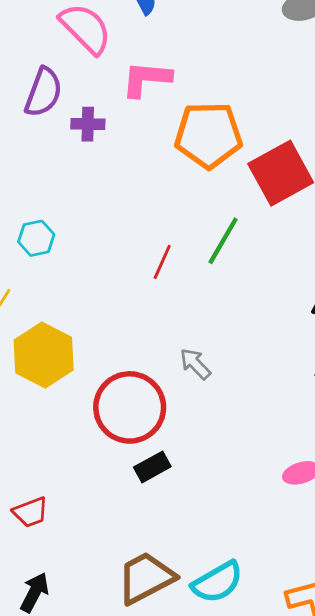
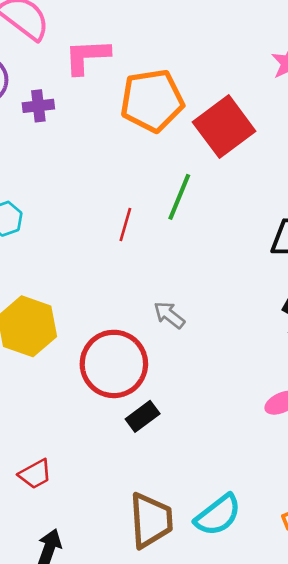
brown trapezoid: (146, 578) -> (151, 520), turned 122

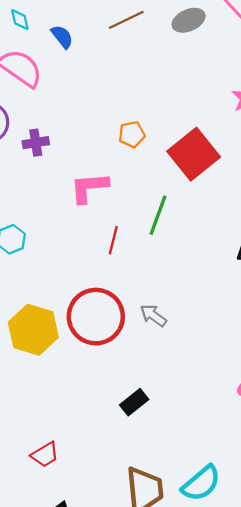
pink L-shape: (87, 56) -> (89, 187), moved
orange pentagon: (152, 101) -> (132, 134), size x0.5
red circle: (114, 364) -> (96, 317), moved

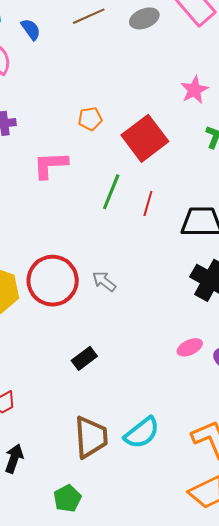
red line: (113, 240) -> (148, 203), moved

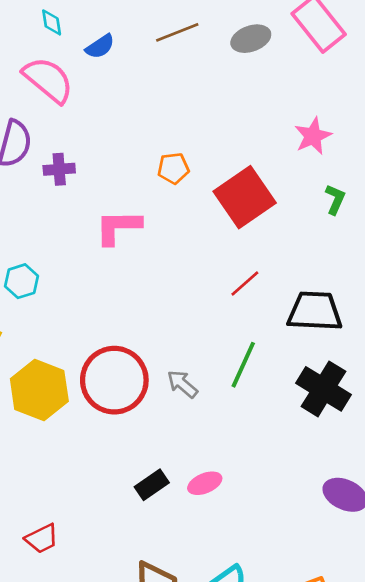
blue semicircle: (31, 29) -> (100, 47), turned 90
green line: (111, 192) -> (243, 365), moved
red line: (148, 203) -> (245, 284), turned 30
pink ellipse: (190, 347) -> (205, 483), moved

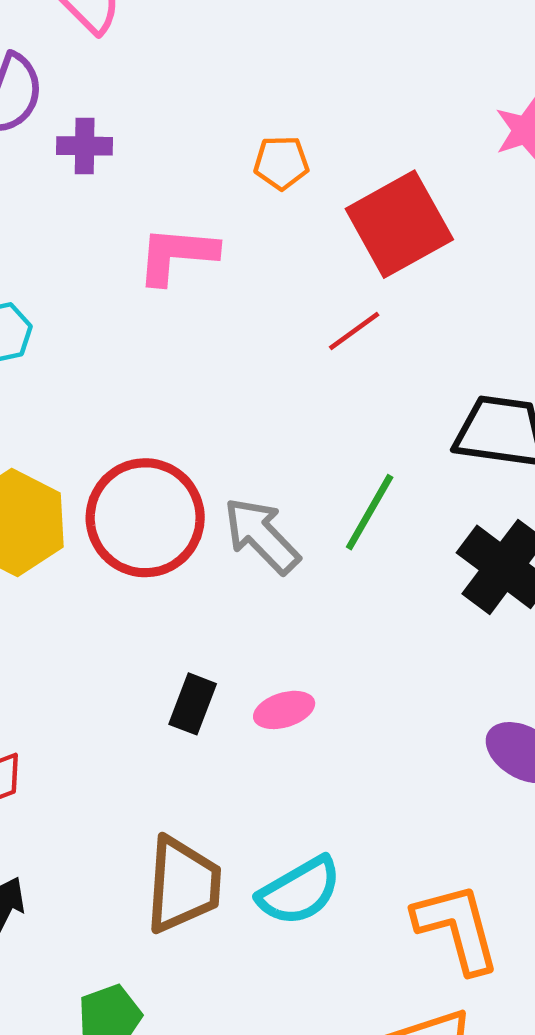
red line: (245, 284) -> (354, 331), moved
gray arrow: (182, 384) -> (262, 536), size x1.5
black rectangle: (152, 485) -> (193, 704), turned -40

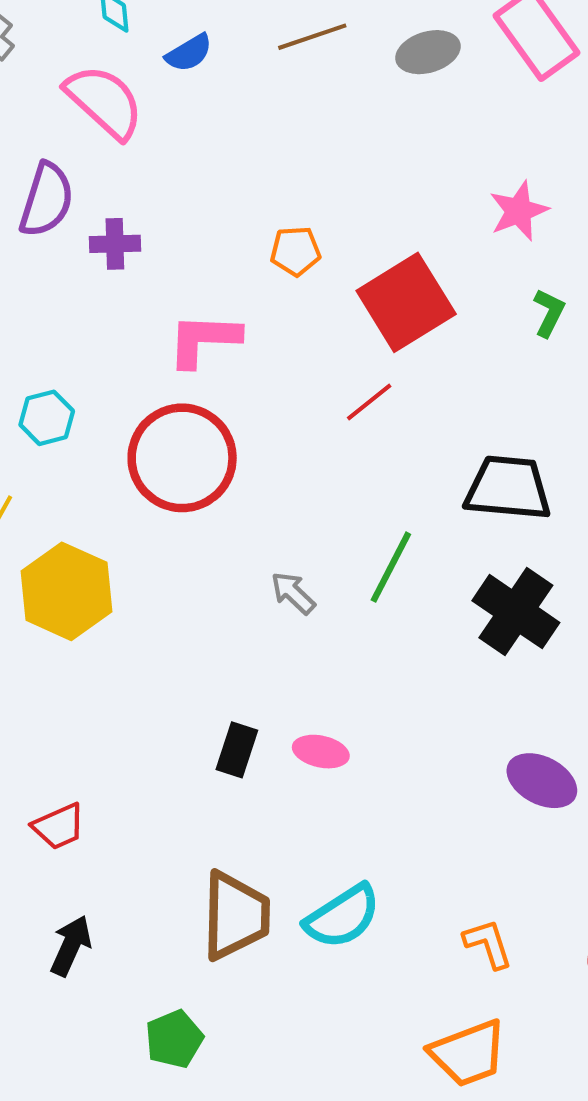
red circle: (145, 518) -> (182, 458), moved
gray arrow: (262, 536) -> (293, 593), size x0.6
pink ellipse: (284, 710) -> (321, 752), turned 32
orange L-shape: (457, 928) -> (488, 944), size x0.6

